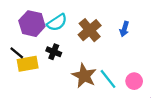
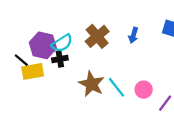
cyan semicircle: (57, 22) -> (62, 43), moved
purple hexagon: (32, 24) -> (43, 45), moved
black cross: (54, 52) -> (60, 59), turned -32

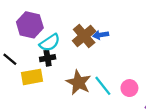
blue arrow: (133, 35) -> (101, 35), moved, turned 64
purple hexagon: (43, 45) -> (30, 25), moved
yellow rectangle: (33, 71) -> (32, 77), moved

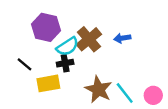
brown cross: (84, 36) -> (89, 39), moved

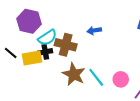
brown cross: (89, 39) -> (66, 45), moved, turned -35
yellow rectangle: (48, 83) -> (32, 58), moved

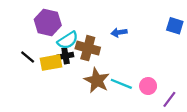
cyan line: (96, 77) -> (121, 84), turned -30

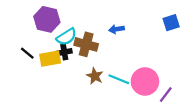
blue square: (175, 26) -> (171, 23), turned -35
brown star: (97, 80) -> (95, 76), size x0.7
pink circle: (148, 86) -> (145, 81), size x1.6

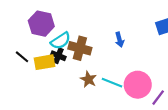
blue arrow: (117, 29) -> (119, 40), moved, turned -96
black cross: (64, 52) -> (58, 56), turned 32

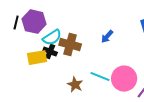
blue arrow: (119, 40) -> (107, 37), turned 56
black line: (22, 57) -> (16, 23), moved, turned 64
brown star: (88, 79) -> (75, 85), moved

